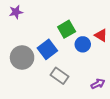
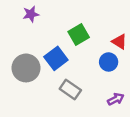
purple star: (16, 12) -> (31, 14), moved
blue circle: (83, 44) -> (109, 62), moved

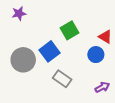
purple star: (31, 14) -> (19, 13), moved

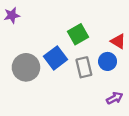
purple star: (19, 13) -> (12, 15), moved
gray rectangle: (62, 79) -> (84, 67), moved, turned 42

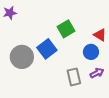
gray rectangle: (84, 67) -> (74, 77), moved
purple arrow: (115, 98) -> (97, 73), moved

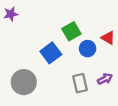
blue circle: (91, 52) -> (88, 49), moved
gray circle: (22, 57) -> (24, 82), moved

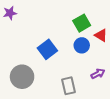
green square: (71, 31) -> (82, 23), moved
gray rectangle: (80, 83) -> (69, 86), moved

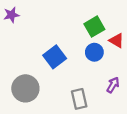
purple arrow: (98, 74) -> (113, 85), turned -32

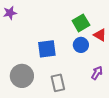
blue square: (55, 57) -> (47, 49), turned 30
gray rectangle: (79, 99) -> (58, 83), moved

